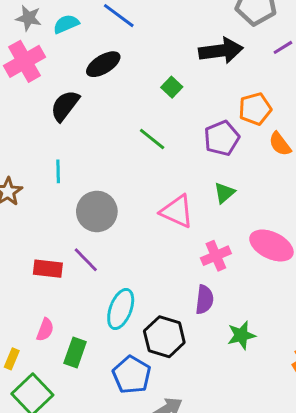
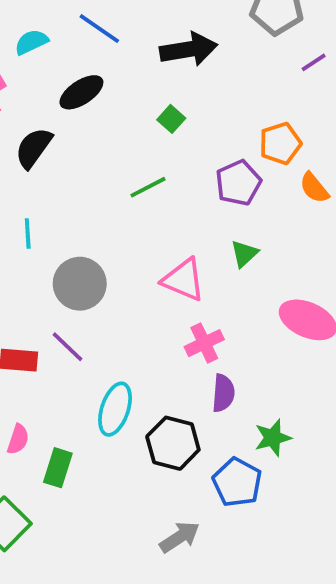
black arrow: (221, 51) -> (189, 49), moved
green line: (152, 139) -> (148, 187), turned -64
pink cross: (216, 256) -> (204, 343), moved
blue pentagon: (132, 375) -> (237, 482), moved

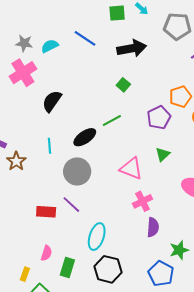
black ellipse: (81, 92) -> (85, 137), moved
black hexagon: (173, 443) -> (108, 269), moved

